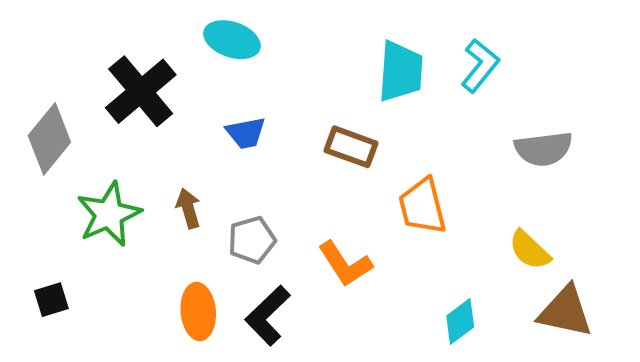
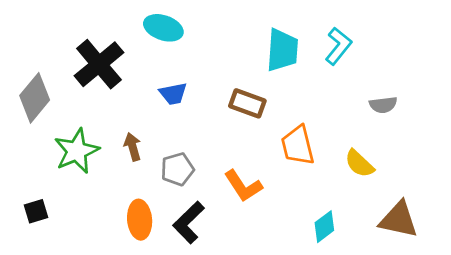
gray semicircle: (543, 149) -> (383, 105), size x0.7
yellow semicircle: (530, 250) -> (359, 164), moved

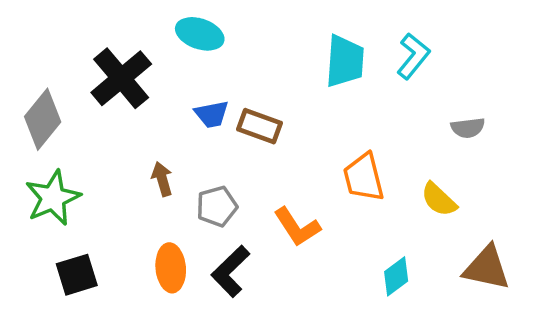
brown rectangle: (247, 103) -> (259, 126), moved
green star: (77, 151) -> (53, 198), moved
black square: (36, 211) -> (77, 275), moved, size x1.4

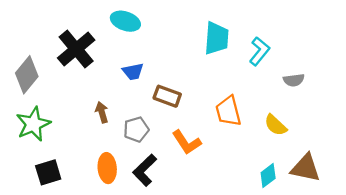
cyan L-shape: (413, 56) -> (259, 51), moved
brown rectangle: (259, 126) -> (167, 96), moved
cyan diamond: (396, 276) -> (268, 176), moved

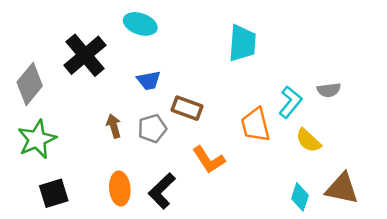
cyan L-shape: (259, 51) -> (290, 102), moved
gray pentagon: (136, 129) -> (152, 128), moved
cyan diamond: (268, 176) -> (300, 197), turned -35

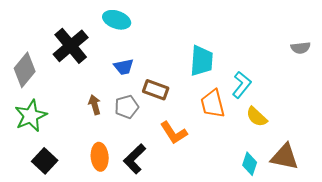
cyan trapezoid: (242, 43) -> (202, 61), moved
gray semicircle: (329, 90) -> (301, 48), moved
black square: (54, 193) -> (45, 161), turned -30

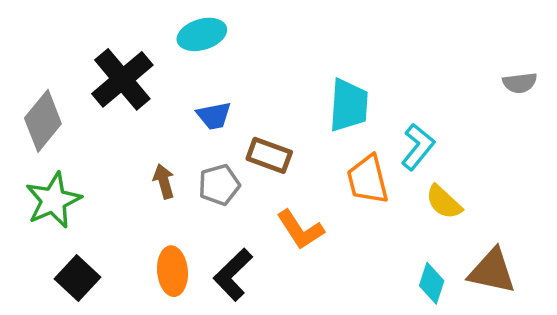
cyan ellipse: (117, 20) -> (202, 34), turned -36

